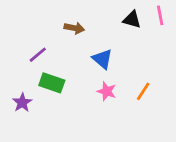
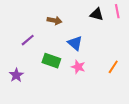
green rectangle: (52, 83) -> (51, 61), moved
orange line: (143, 91) -> (113, 67), moved

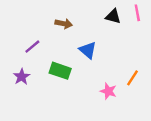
pink star: (78, 67) -> (108, 91), moved
purple star: (16, 75) -> (22, 77), moved

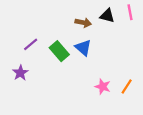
brown arrow: (64, 24) -> (83, 23), moved
green rectangle: (60, 71) -> (59, 51), moved, turned 30
orange line: (132, 78) -> (127, 87), moved

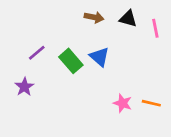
pink line: (130, 12) -> (155, 28), moved
brown arrow: (83, 23) -> (94, 17), moved
orange line: (127, 87) -> (151, 103), turned 70

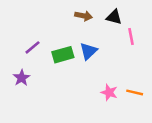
pink line: (155, 28) -> (131, 36), moved
blue triangle: (99, 57) -> (88, 51), turned 36
green rectangle: (71, 61) -> (63, 55), turned -65

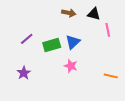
purple star: (22, 78) -> (24, 73), moved
pink star: (109, 92) -> (71, 66), moved

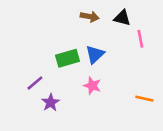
purple line: (27, 39) -> (35, 83), moved
purple star: (24, 73) -> (51, 103), moved

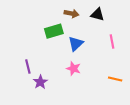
pink line: (140, 39) -> (112, 42), moved
green rectangle: (67, 58) -> (54, 31), moved
purple line: (35, 83) -> (28, 66), turned -64

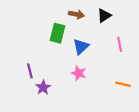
black triangle: (97, 15) -> (104, 15), turned -48
green rectangle: (54, 31) -> (58, 33), turned -60

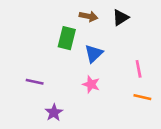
pink line: (120, 44) -> (139, 69), moved
purple line: (30, 71) -> (35, 82), turned -64
purple star: (43, 88) -> (54, 113), moved

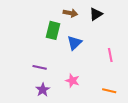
purple line: (35, 82) -> (40, 67), moved
pink star: (91, 84) -> (72, 81), moved
orange line: (142, 97) -> (109, 91), moved

